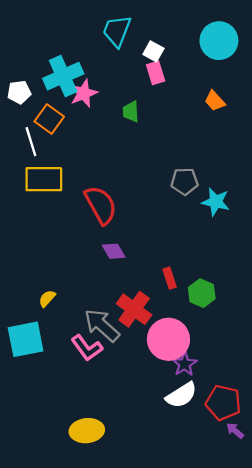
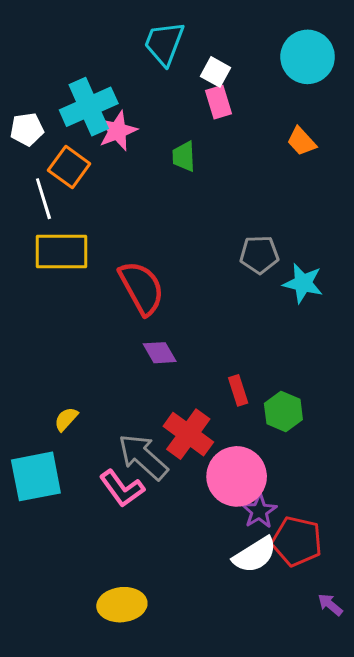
red pentagon: (223, 403) -> (297, 541), moved

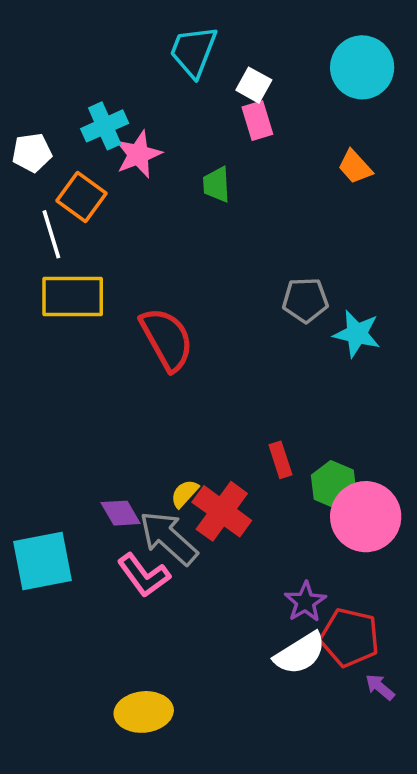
cyan cross: (89, 107) -> (105, 126), size x0.7
purple diamond: (160, 353) -> (121, 513), moved
yellow semicircle: (66, 419) -> (185, 494), moved
pink circle: (237, 476) -> (366, 517), moved
purple arrow: (330, 605) -> (380, 687), moved

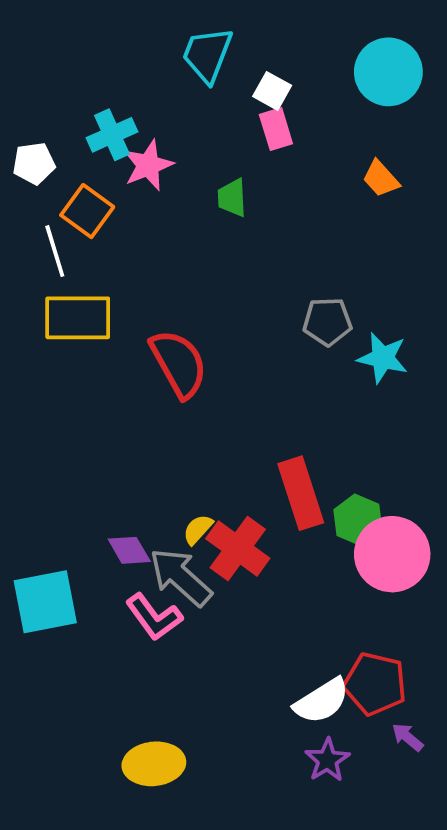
red rectangle: (280, 460) -> (301, 493), size x1.8
purple star: (305, 602) -> (327, 760), moved

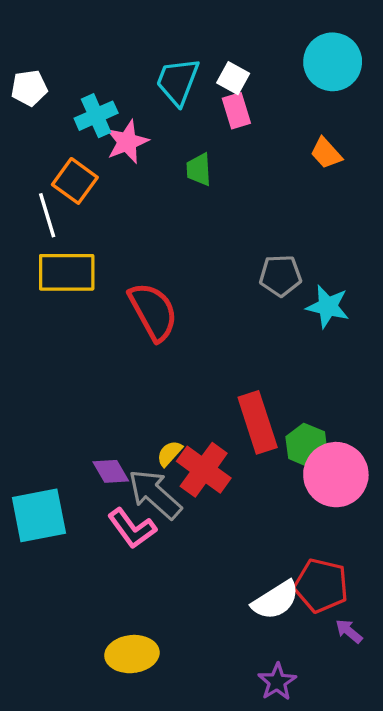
cyan trapezoid: (207, 55) -> (178, 81), moved
white pentagon: (34, 163) -> (29, 88), moved
purple star: (327, 760) -> (277, 682), moved

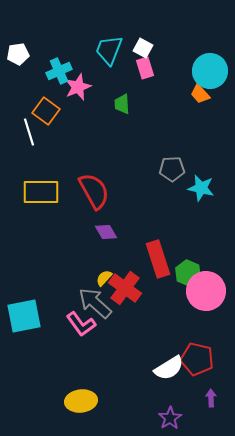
cyan circle: (333, 62) -> (210, 71), moved
yellow rectangle: (67, 272) -> (41, 192), moved
purple diamond: (111, 471) -> (106, 232), moved
purple arrow: (349, 631) -> (211, 398), moved, turned 48

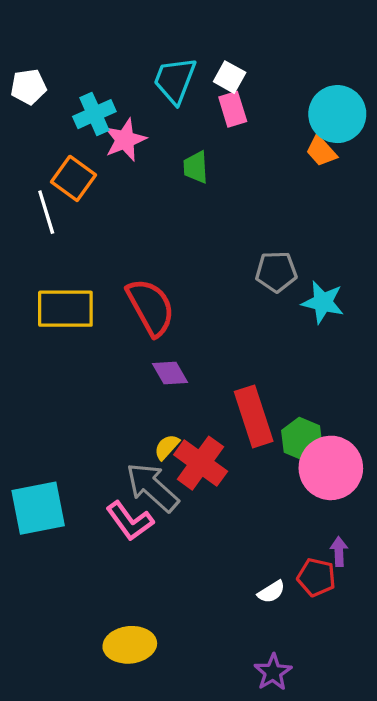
red pentagon: (197, 359) -> (316, 577), size x0.7
white semicircle: (169, 368) -> (271, 592), size x0.6
purple arrow: (211, 398) -> (339, 552), moved

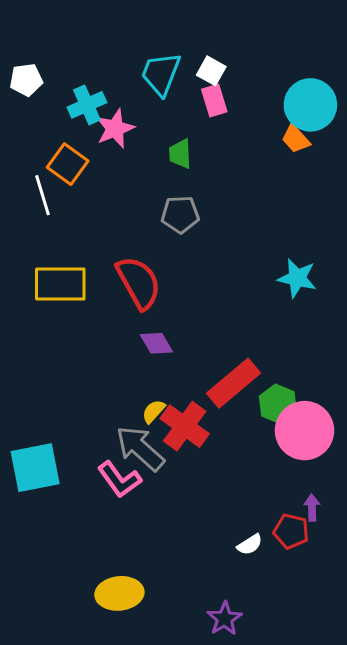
gray pentagon: (276, 272) -> (180, 214), moved
red rectangle: (254, 416) -> (233, 383), turned 68
purple star: (273, 672) -> (225, 619), moved

